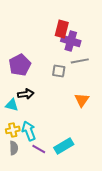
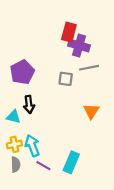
black arrow: (26, 94) -> (29, 104), turned 91
cyan rectangle: (64, 146) -> (71, 162), turned -36

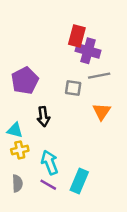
black arrow: (29, 104) -> (43, 117), moved
orange triangle: (91, 111) -> (102, 112), moved
yellow cross: (14, 144) -> (20, 150), moved
cyan arrow: (32, 146) -> (50, 162), moved

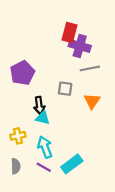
gray square: (73, 88) -> (65, 89), moved
cyan triangle: (15, 130) -> (43, 118), moved
cyan rectangle: (79, 181) -> (72, 164), turned 30

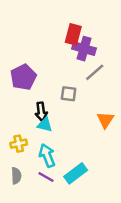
gray line: (90, 68) -> (95, 72), turned -30
orange triangle: (92, 101) -> (105, 120), moved

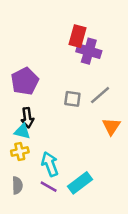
gray line: (95, 72) -> (100, 95), moved
black arrow: (41, 112) -> (27, 118), moved
cyan triangle: (45, 125) -> (22, 131), moved

